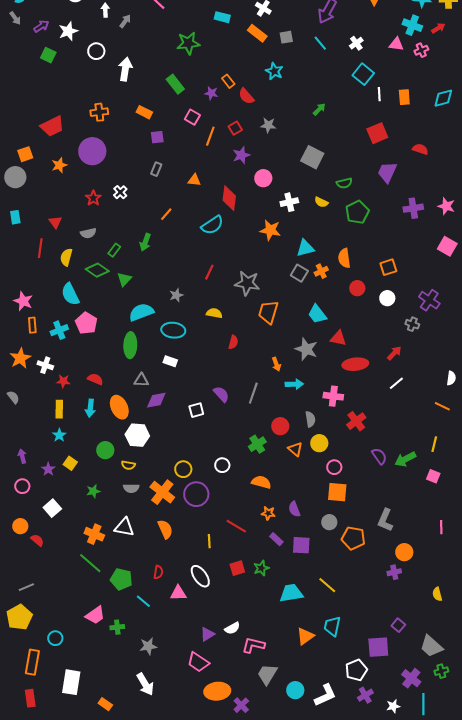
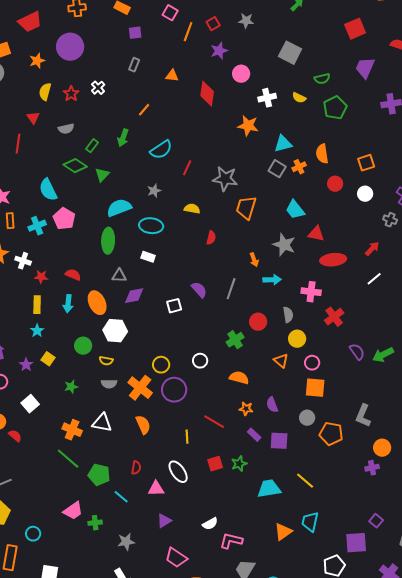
cyan semicircle: (212, 225) -> (161, 150), moved
yellow semicircle: (66, 257) -> (45, 92), moved
orange triangle: (295, 449) -> (281, 361), moved
purple triangle: (207, 634) -> (164, 521), moved

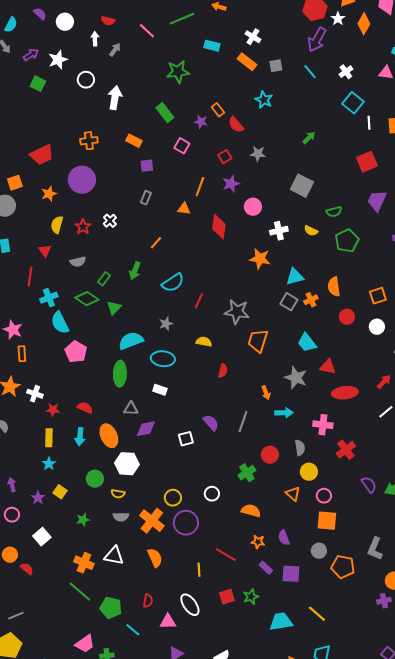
orange line: (188, 32) -> (200, 187), moved
cyan cross: (37, 226) -> (49, 298), moved

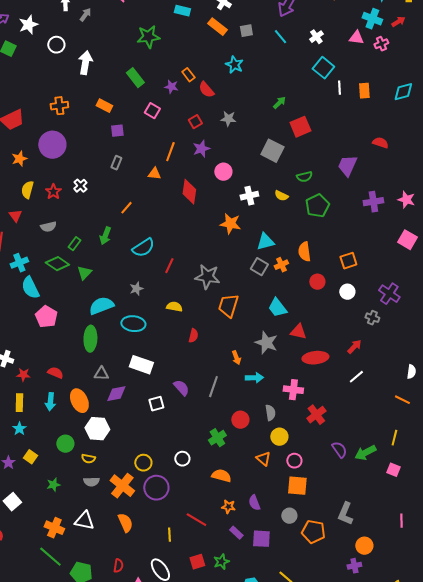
red square: (367, 162) -> (300, 127), moved
white rectangle: (160, 390) -> (141, 365), moved, size x1.6

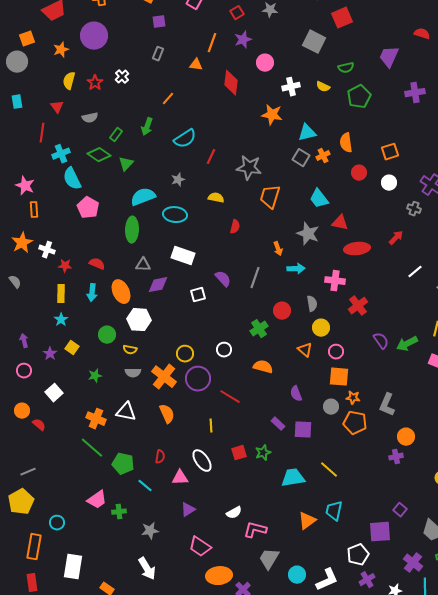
white line: (356, 377) -> (415, 272), moved
orange star: (228, 507) -> (353, 398), moved
red line: (196, 520) -> (230, 397), moved

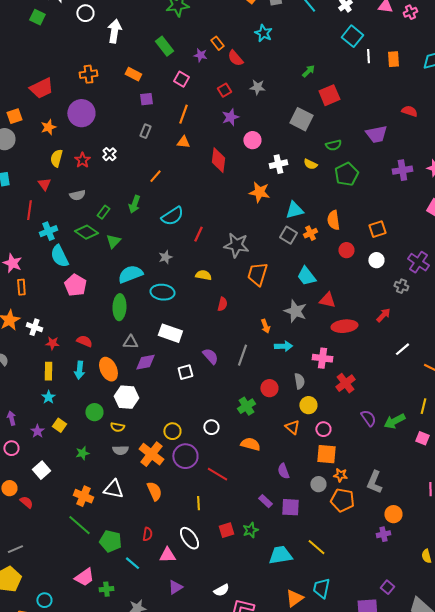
orange line: (212, 43) -> (183, 114), moved
purple trapezoid: (389, 57) -> (376, 134), turned -125

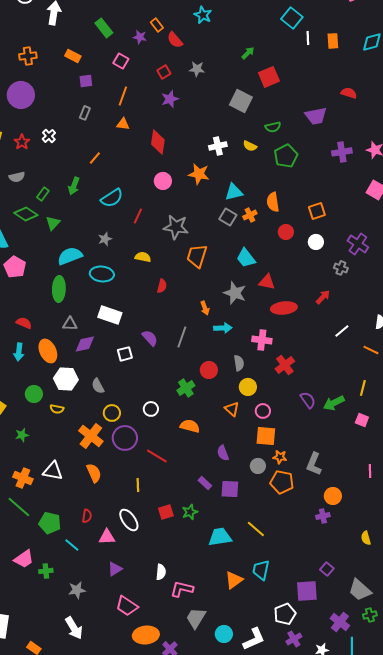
pink circle: (252, 140) -> (163, 181), moved
gray semicircle: (120, 450) -> (98, 386), moved, turned 63
white semicircle: (221, 590) -> (161, 572), turned -56

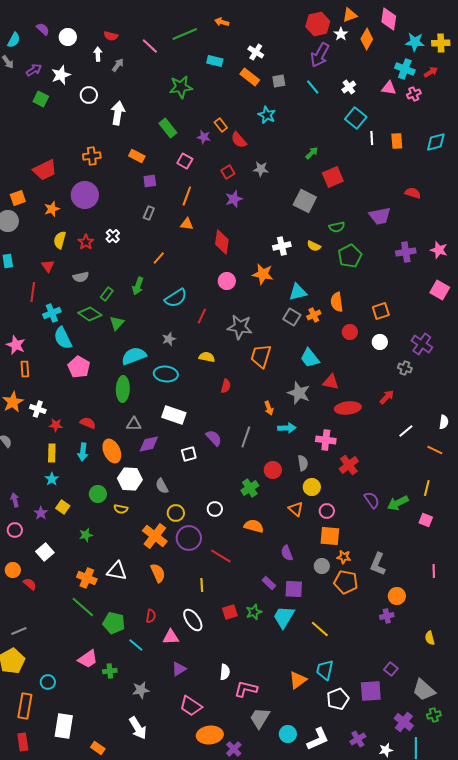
cyan trapezoid: (220, 537) -> (284, 617), moved, turned -50
white pentagon: (285, 614) -> (338, 699), moved

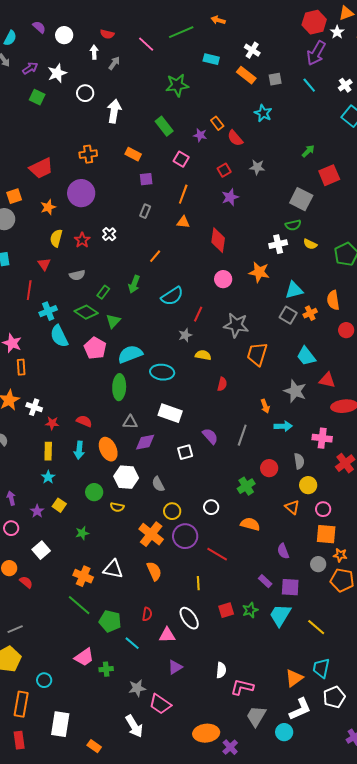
green semicircle: (337, 227) -> (293, 225), moved
gray star: (169, 339) -> (185, 335), moved
pink pentagon: (79, 367) -> (95, 348), moved
pink trapezoid: (191, 706) -> (160, 704), moved
white L-shape: (318, 739) -> (300, 709), moved

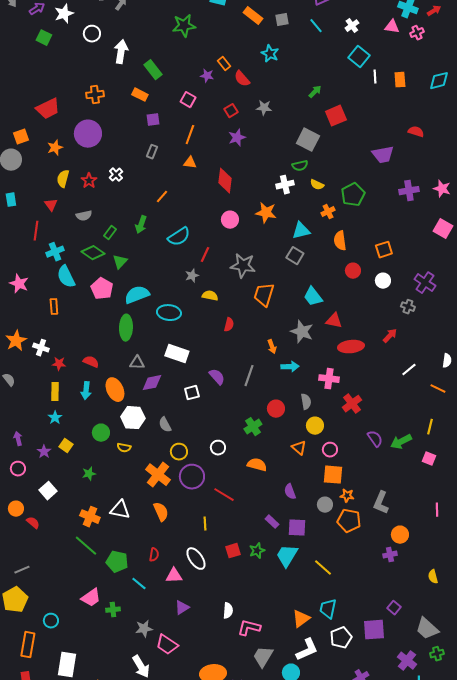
green rectangle: (164, 126) -> (153, 70), moved
orange cross: (310, 313) -> (328, 212), moved
orange rectangle: (21, 367) -> (54, 307), moved

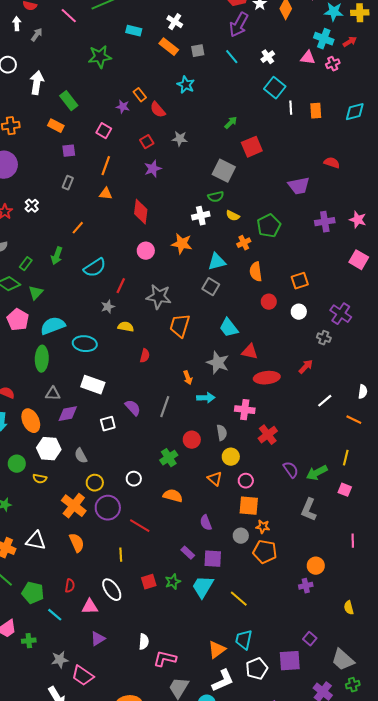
gray L-shape: (381, 503) -> (309, 510), moved

